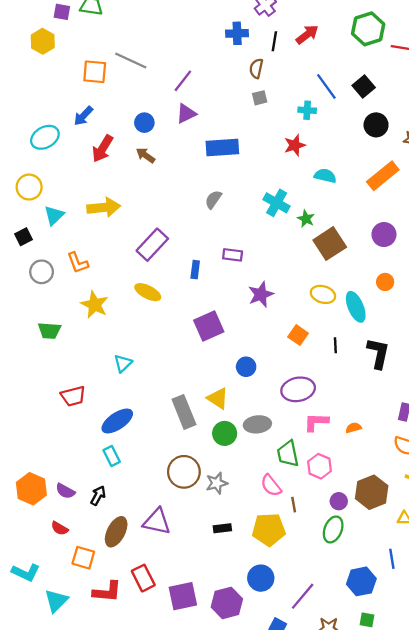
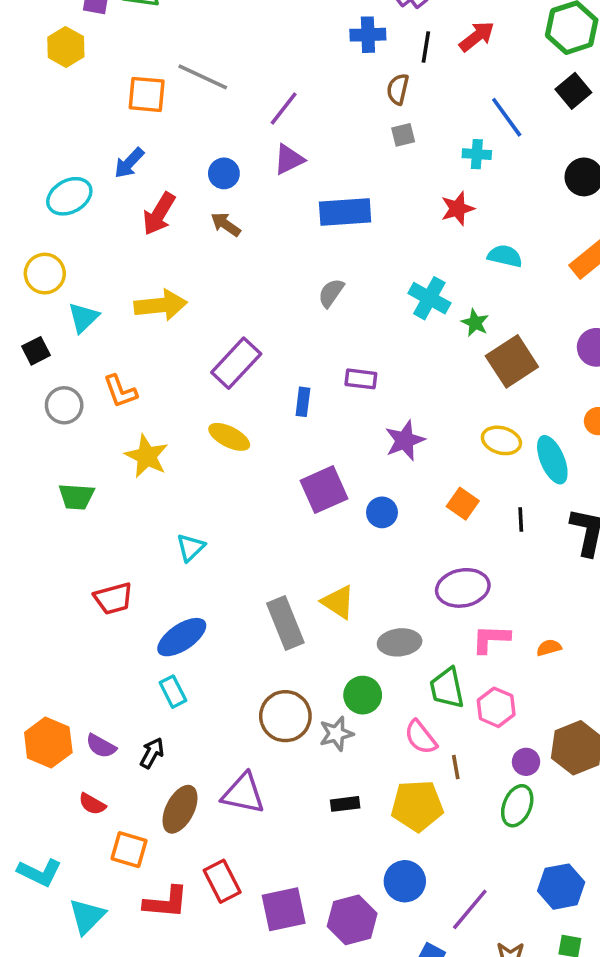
black square: (364, 86) -> (573, 91), moved
blue circle: (246, 367) -> (382, 512), moved
green circle: (225, 433) -> (363, 695), moved

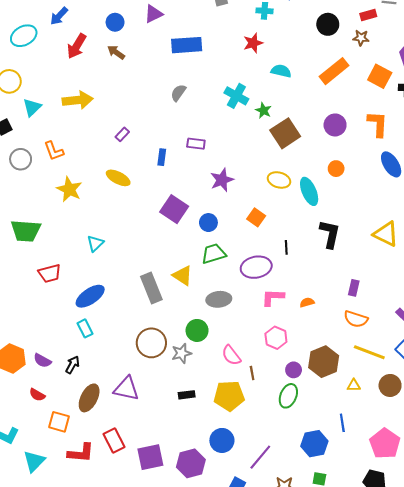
purple rectangle: (236, 363) -> (122, 134), size x0.5
purple square: (324, 490) -> (174, 209), turned -32
green trapezoid: (76, 497) -> (26, 231), moved, size x1.4
black line: (521, 519) -> (286, 247), moved
green trapezoid: (447, 688) -> (214, 254), moved, turned 85

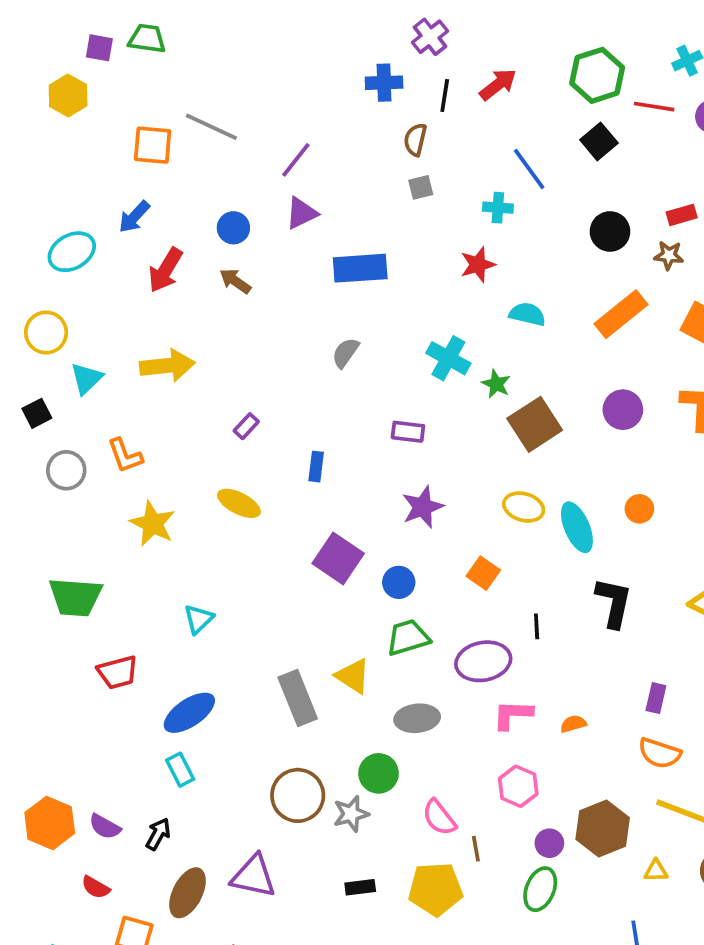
purple rectangle: (196, 144) -> (408, 432), moved
orange circle: (336, 169) -> (639, 509), moved

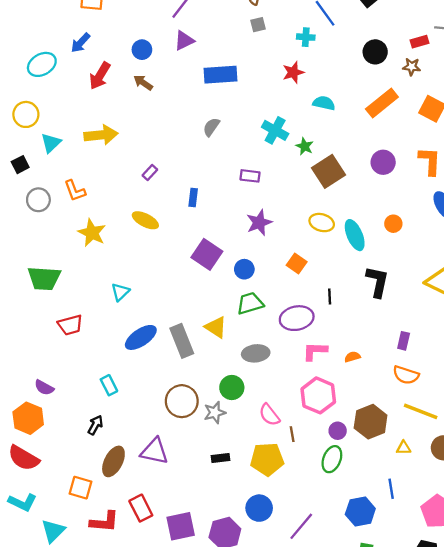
blue ellipse: (189, 713) -> (141, 337), moved
pink hexagon: (518, 786) -> (318, 395), size x1.4
purple semicircle: (105, 827) -> (44, 387), moved
red semicircle: (96, 887) -> (24, 458), moved, size x1.8

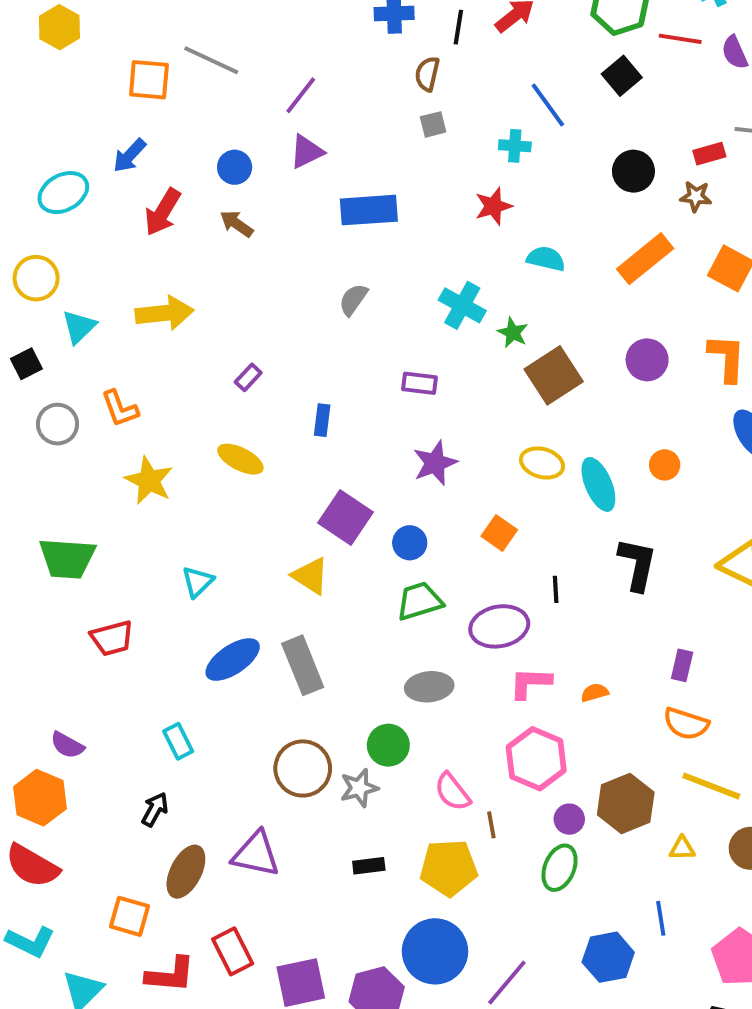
yellow triangle: (216, 327) -> (310, 576), moved
blue circle: (259, 508) -> (435, 951), size x1.4

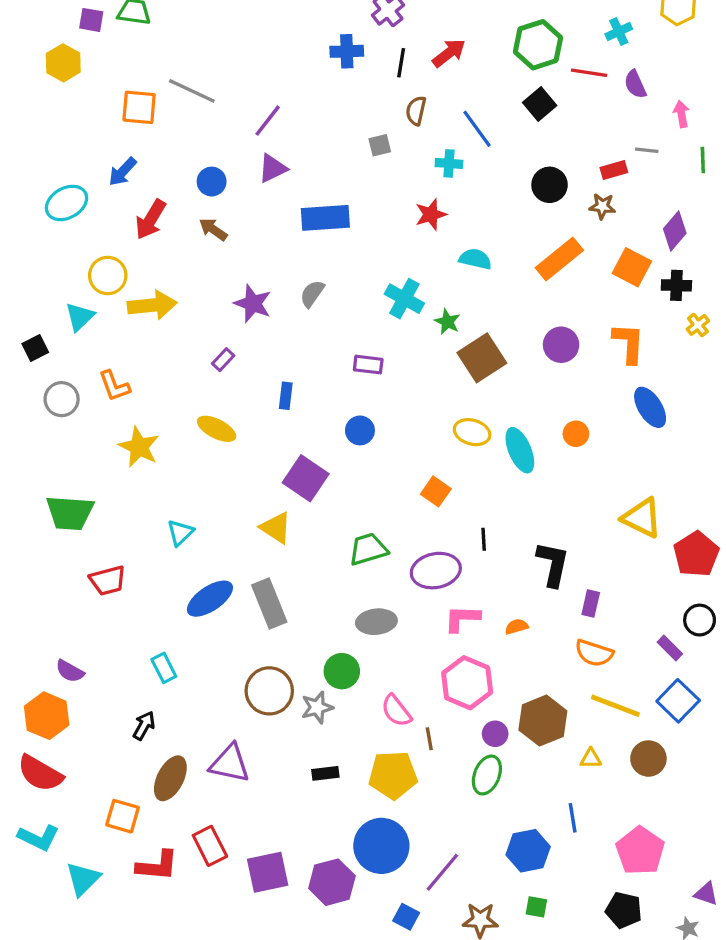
brown semicircle: (427, 74) -> (416, 111), moved
yellow circle: (36, 278) -> (108, 275), moved
purple star: (435, 463) -> (253, 304), moved, turned -30
blue circle: (410, 543) -> (360, 430), moved
black L-shape: (637, 564) -> (553, 564), moved

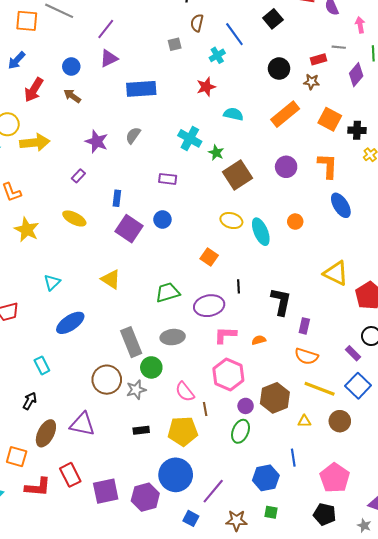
cyan cross: (449, 163) -> (217, 55), turned -35
purple diamond: (675, 231) -> (356, 75), moved
purple square: (306, 478) -> (129, 229), moved
gray rectangle: (269, 604) -> (131, 342), moved

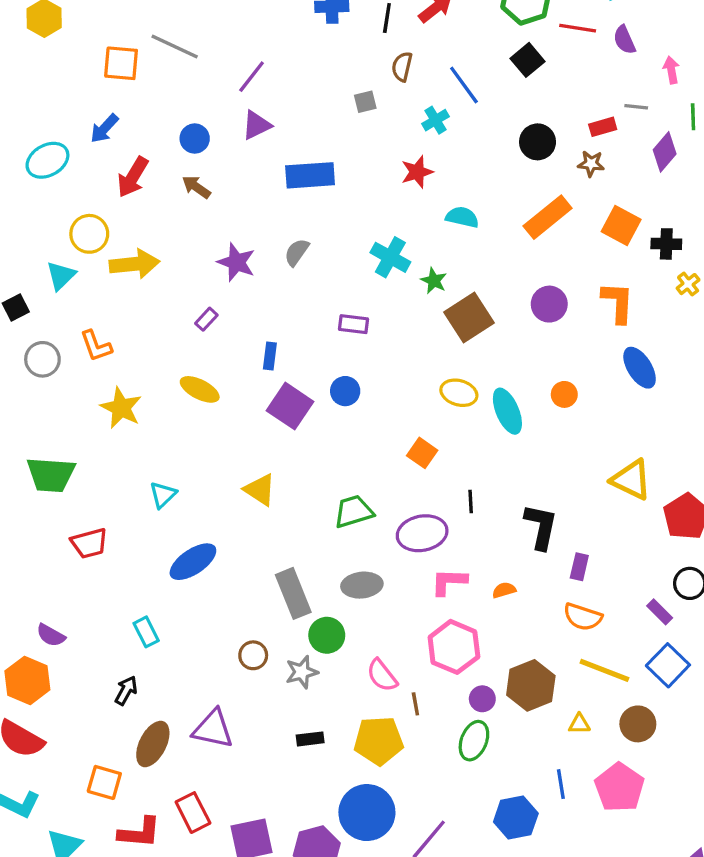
brown circle: (107, 380) -> (253, 655), size x0.6
pink pentagon: (335, 478) -> (619, 787), moved

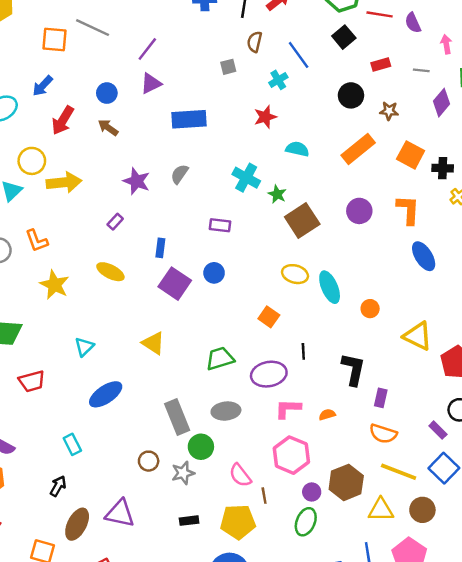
red rectangle: (603, 127) -> (381, 64), moved
orange circle: (564, 394) -> (370, 309), moved
yellow triangle: (579, 724) -> (381, 510), size x1.6

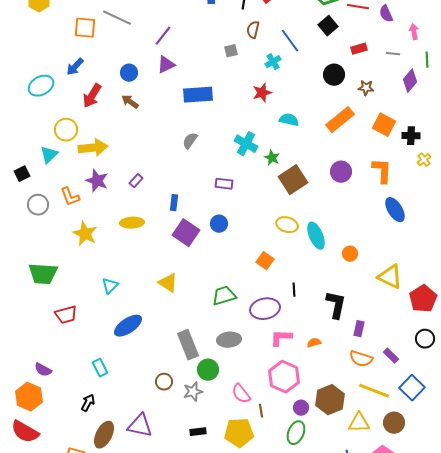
purple star: (137, 181) -> (97, 181), moved
yellow ellipse: (110, 272) -> (132, 223), turned -30
purple rectangle: (438, 430) -> (391, 356), moved

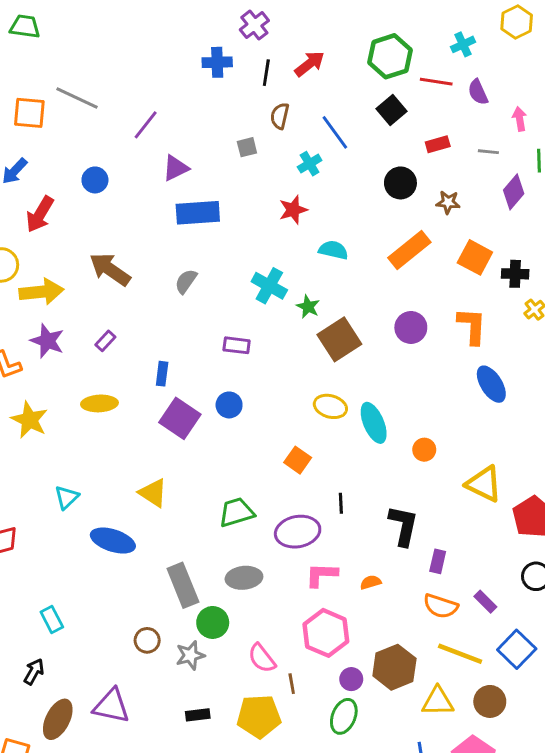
purple triangle: (166, 65) -> (175, 168), moved
brown arrow: (130, 102) -> (110, 269), moved, size x1.6
blue ellipse: (128, 326) -> (113, 541), moved, turned 52

